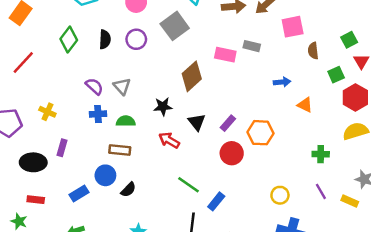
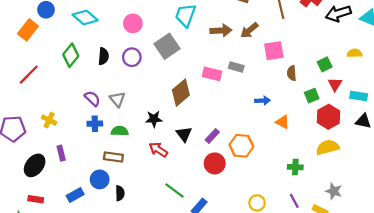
purple rectangle: (62, 148) -> (61, 153), turned -32
black ellipse: (33, 162) -> (35, 165), turned -55
black semicircle: (128, 190) -> (120, 193), turned -48

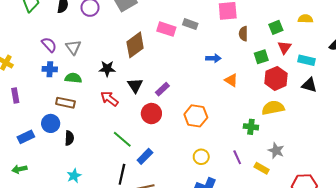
orange hexagon: (241, 146) -> (196, 116), moved
red circle: (215, 163) -> (151, 114), moved
green cross: (295, 167) -> (251, 127), moved

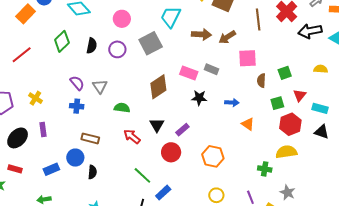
green square: (276, 27) -> (285, 73), moved
black star: (107, 69) -> (199, 98), moved
green semicircle: (73, 78) -> (122, 108), moved

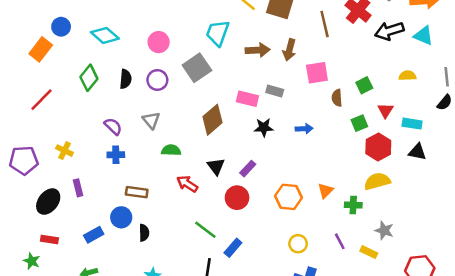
brown arrow: (227, 37) -> (289, 50), turned -36
gray triangle: (100, 86) -> (151, 120), moved
orange triangle: (248, 124) -> (325, 191), moved, turned 48

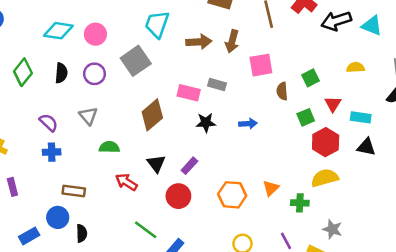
cyan diamond: (105, 35) -> (58, 31), moved, turned -32

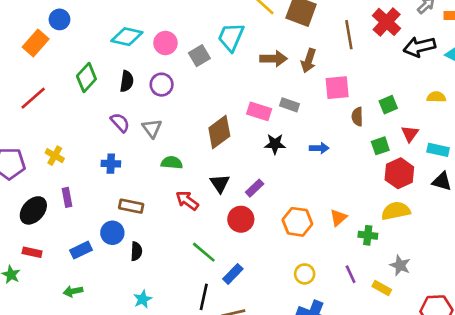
gray square: (136, 61) -> (199, 56), moved, size x0.7
purple semicircle: (49, 123) -> (120, 123), moved

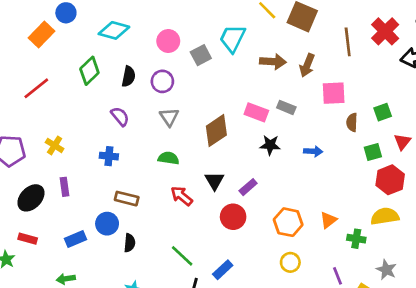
cyan diamond: (127, 37) -> (114, 30), moved
gray triangle: (152, 128) -> (169, 117), moved
green line: (204, 252) -> (182, 256), moved
yellow circle: (305, 274) -> (290, 262), moved

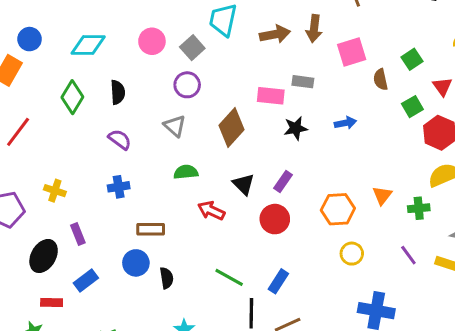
purple circle: (162, 81) -> (187, 85), moved
blue rectangle: (76, 239) -> (86, 280), moved

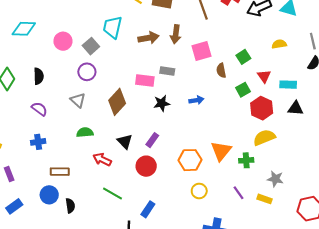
cyan diamond: (88, 45) -> (24, 29), moved
orange triangle: (382, 195) -> (221, 151), size x1.5
green line: (229, 277) -> (113, 193), moved

